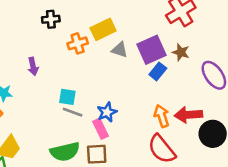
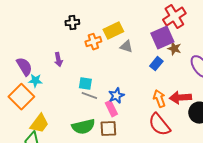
purple square: (151, 50) -> (162, 38), moved

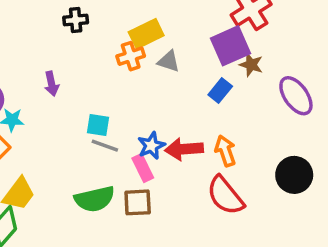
orange cross: (93, 42) -> (131, 56), moved
red arrow: (180, 98) -> (184, 149), moved

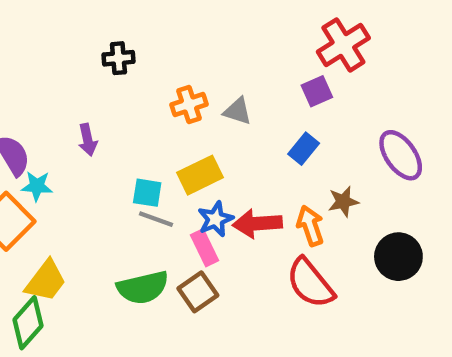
yellow rectangle: (146, 34) -> (200, 175), moved
purple square: (231, 46) -> (317, 91), size x0.6
brown star: (251, 65) -> (343, 201), moved, turned -30
brown square: (138, 202) -> (198, 292), turned -32

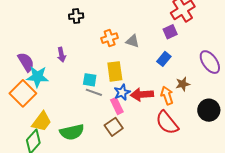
yellow rectangle: (200, 175) -> (115, 71), turned -72
cyan star: (37, 186) -> (37, 77), size x1.5
green semicircle: (143, 287) -> (72, 132), moved

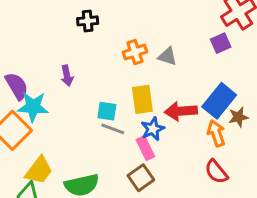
blue rectangle: (164, 59) -> (219, 101), moved, size x1.6
red arrow: (142, 94) -> (181, 111), moved
red semicircle: (167, 123) -> (216, 172), size x0.7

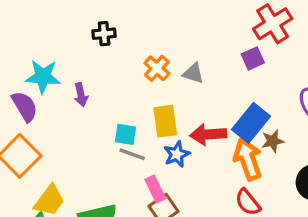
orange cross: (135, 52) -> (157, 68), turned -30
cyan star: (33, 107) -> (43, 77), moved
orange arrow: (216, 133) -> (248, 159), size x1.4
pink rectangle: (145, 148) -> (155, 189), moved

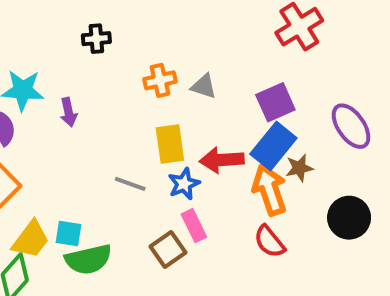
purple square: (253, 58) -> (275, 102), moved, size x1.4
orange cross: (157, 68) -> (160, 80), turned 35
cyan square: (126, 134) -> (68, 234), moved
pink rectangle: (155, 189) -> (194, 226), moved

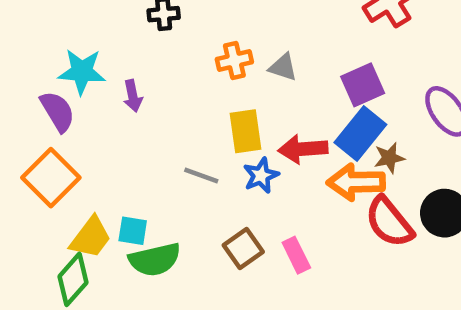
orange arrow: (269, 190) -> (356, 182), turned -72
pink rectangle: (194, 226) -> (296, 255), moved
red semicircle: (269, 242) -> (389, 222), moved, size x1.4

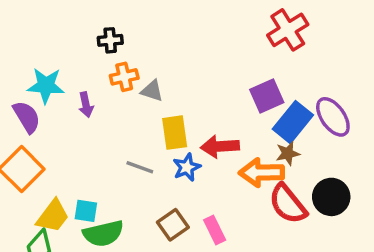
orange cross: (234, 61) -> (124, 77), moved
gray triangle: (283, 67) -> (152, 91), moved
blue rectangle: (360, 134) -> (293, 122), moved

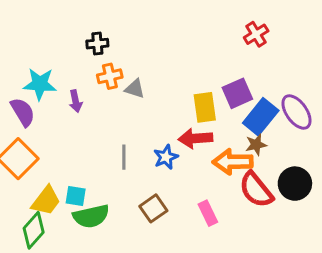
red cross: (288, 30) -> (256, 34), size x0.7
yellow rectangle: (175, 133) -> (205, 107), moved
gray line: (140, 167) -> (124, 157), turned 70
pink rectangle: (215, 230) -> (208, 213), moved

